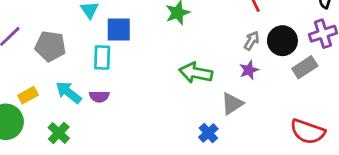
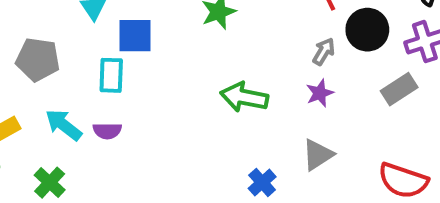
black circle: (282, 41) -> (367, 30), moved
gray triangle: (232, 104) -> (318, 155), moved

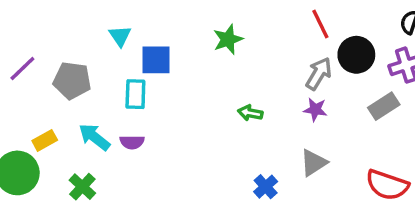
gray arrow: (324, 51) -> (319, 74), size x1.4
purple star: (320, 93) -> (315, 110), turned 30
green arrow: (244, 97) -> (250, 113), size x0.6

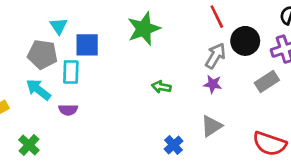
green star: (228, 39) -> (144, 29), size x1.4
gray pentagon: (72, 80) -> (42, 54), moved
cyan arrow: (94, 137) -> (38, 90), moved

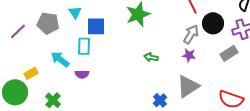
gray pentagon: (42, 54) -> (48, 23), moved
gray triangle: (211, 126) -> (188, 86), size x1.4

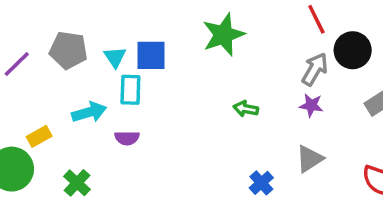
cyan triangle: (75, 12) -> (115, 57), moved
cyan arrow: (60, 59) -> (89, 112), turned 126
gray triangle: (188, 86) -> (310, 159), size x0.7

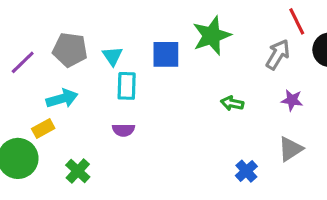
blue square: (151, 55) -> (166, 54), moved
gray arrow: (315, 69) -> (278, 54), moved
cyan arrow: (89, 112) -> (62, 99), moved

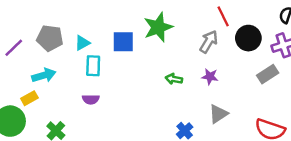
cyan triangle: (112, 56) -> (82, 43), turned 35
purple star: (292, 100) -> (210, 77), moved

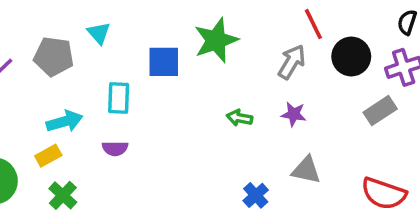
cyan triangle: (82, 43) -> (99, 33), moved, turned -42
cyan arrow: (44, 75) -> (65, 121), moved
yellow rectangle: (29, 98) -> (48, 156), moved
gray triangle: (218, 114) -> (306, 170), turned 45

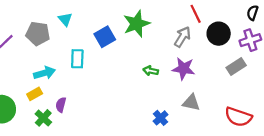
blue square: (164, 62) -> (105, 37), turned -30
purple star: (294, 114) -> (184, 69), size x1.5
purple semicircle: (115, 148) -> (61, 105), moved, turned 104

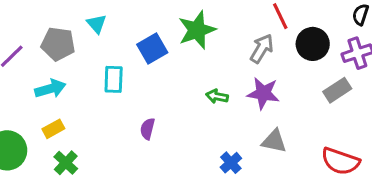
cyan arrow: (44, 73) -> (50, 89), moved
purple semicircle: (61, 105) -> (148, 129), moved

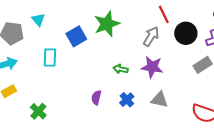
purple semicircle: (148, 129) -> (96, 98), moved
green cross: (66, 163) -> (38, 111), moved
blue cross: (231, 163) -> (127, 100), moved

